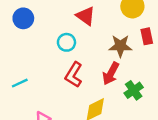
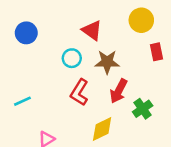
brown star: (120, 46) -> (107, 62), moved

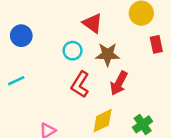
blue circle: (26, 33) -> (21, 36), moved
cyan line: (22, 101) -> (16, 81), moved
green cross: (143, 109) -> (143, 124), moved

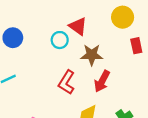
cyan circle: (73, 51) -> (60, 40), moved

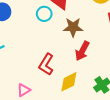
red L-shape: (67, 82) -> (46, 64), moved

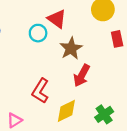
brown star: (73, 27) -> (71, 48), turned -30

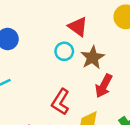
cyan circle: (38, 33) -> (64, 51), moved

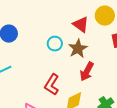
red triangle: (78, 27) -> (81, 25), moved

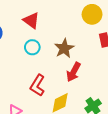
red triangle: (81, 25) -> (31, 20), moved
cyan circle: (55, 44) -> (32, 47), moved

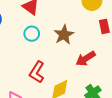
red arrow: (73, 72) -> (86, 59), moved, turned 30

